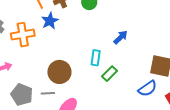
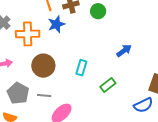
cyan rectangle: (96, 58) -> (81, 68), moved
brown circle: (59, 72) -> (43, 66), moved

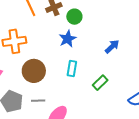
green circle: (98, 11) -> (74, 17), moved
blue star: (56, 24) -> (68, 39), moved

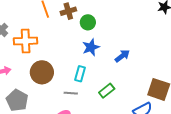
blue star: (68, 39) -> (91, 47), moved
gray line: (38, 101) -> (71, 93), moved

